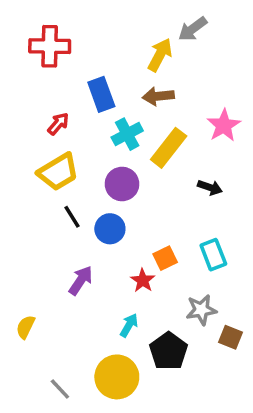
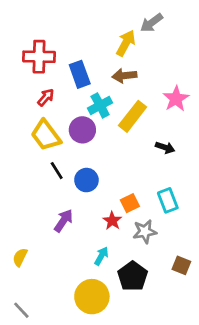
red cross: (50, 46) -> (39, 57), moved
yellow trapezoid: (58, 172) -> (46, 135), turned 84
purple circle: (122, 184) -> (82, 130), moved
gray star: (201, 310) -> (145, 232), moved
gray line: (60, 389) -> (21, 310), moved

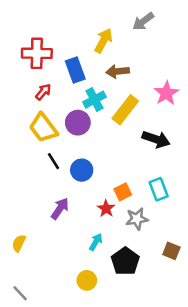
yellow arrow: (126, 43) -> (103, 41), moved
black arrow: (165, 147) -> (156, 139), size x1.5
yellow circle: (92, 297) -> (87, 280), size x0.6

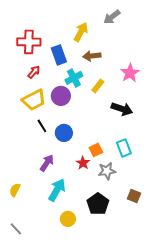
yellow rectangle: (125, 110) -> (98, 86), size x0.6
yellow trapezoid: (43, 128) -> (34, 100), turned -80
cyan arrow: (96, 242) -> (57, 190), moved, size x1.6

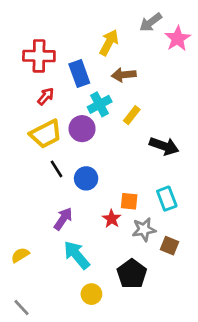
pink star: (130, 73) -> (178, 39), moved
orange square: (96, 150) -> (129, 201), turned 32
yellow semicircle: (15, 190) -> (20, 255), turned 32
cyan arrow: (57, 190) -> (77, 255), turned -70
brown square: (134, 196) -> (169, 246), moved

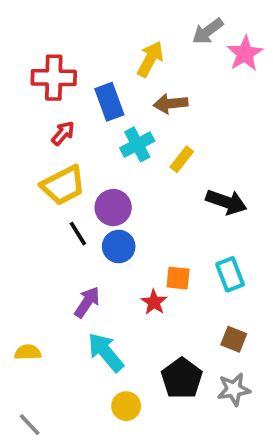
purple circle: (82, 129) -> (113, 208), moved
gray star: (144, 230) -> (234, 389), moved
yellow semicircle: (20, 255) -> (28, 352), turned 30

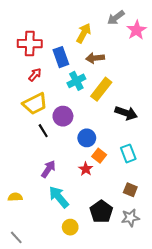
yellow rectangle: (182, 159) -> (101, 89), size x1.6
blue circle: (119, 246) -> (87, 138), moved
orange square: (178, 278) -> (99, 156), turned 32

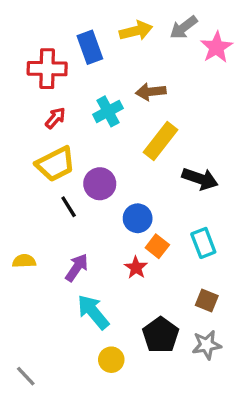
yellow arrow: (84, 33) -> (136, 31), moved, turned 48
blue rectangle: (61, 57) -> (90, 47), moved
cyan cross: (76, 81) -> (108, 111), moved
yellow semicircle: (15, 197) -> (24, 261), moved

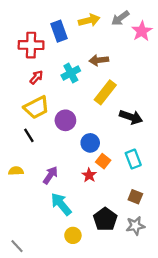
black line: (69, 207) -> (29, 135), moved

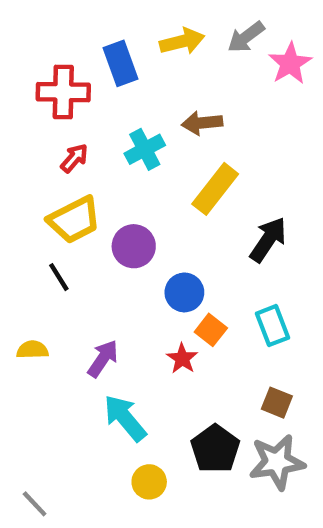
black arrow: (131, 117) -> (268, 240), turned -75
gray star: (135, 226) -> (277, 462), size x1.4

